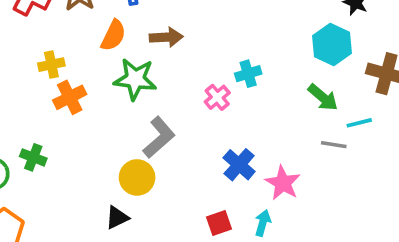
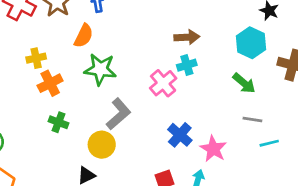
brown arrow: (166, 37) -> (187, 37), moved
pink cross: (217, 97) -> (163, 83), size x1.4
cyan line: (359, 123) -> (269, 143), moved
green cross: (33, 157) -> (58, 122), moved

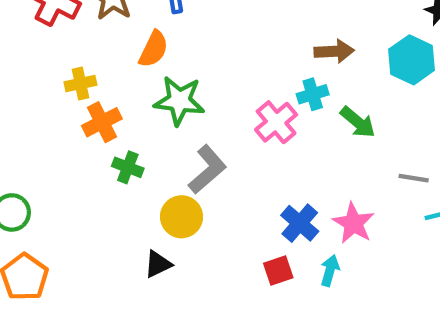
brown arrow: (187, 37) -> (334, 51), moved
green arrow: (244, 83) -> (358, 122), moved
green cross: (58, 122) -> (128, 167), moved
blue cross: (180, 135) -> (300, 223), moved

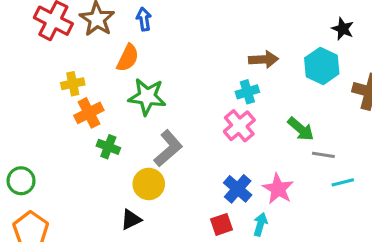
pink cross: (276, 122) -> (239, 126), moved
green arrow: (358, 122) -> (301, 129), moved

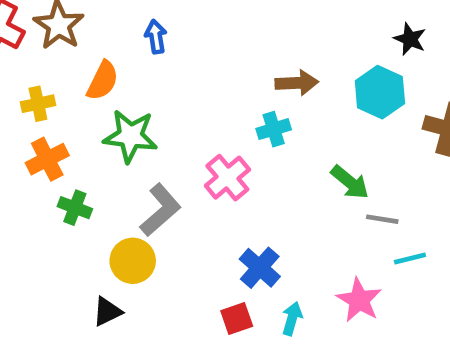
blue arrow: (144, 19) -> (156, 37), moved
yellow cross: (73, 84) -> (38, 104), moved
pink cross: (239, 126) -> (227, 178), moved
pink star: (278, 189) -> (359, 300), moved

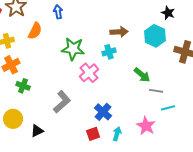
green star: (130, 136) -> (73, 49), moved
gray L-shape: (160, 210) -> (62, 102), moved
yellow circle: (133, 261) -> (13, 119), moved

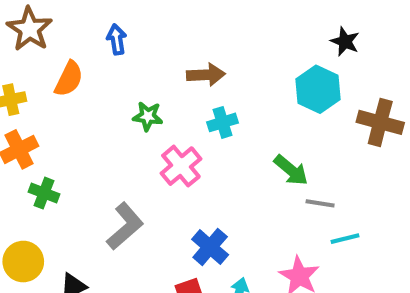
brown arrow: (119, 32) -> (206, 75), moved
green star: (73, 49) -> (148, 116), size x0.6

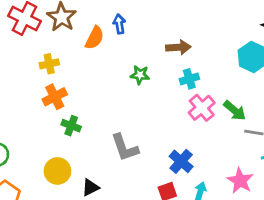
orange semicircle: (69, 79) -> (95, 38), moved
pink cross: (181, 166) -> (202, 108), moved
gray L-shape: (125, 226) -> (125, 148), turned 112

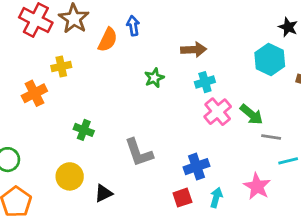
green star: (140, 75) -> (154, 78), turned -30
orange cross: (55, 97) -> (34, 93), moved
blue cross: (181, 161) -> (196, 167), turned 30

